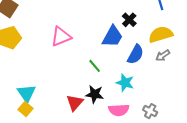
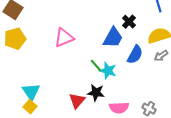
cyan star: (125, 83) -> (108, 71), moved

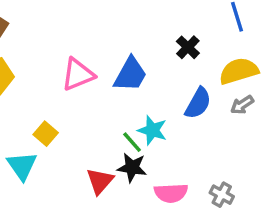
blue trapezoid: (113, 38) -> (130, 74), moved
green line: (96, 66) -> (132, 142), moved
yellow square: (30, 107) -> (46, 134), moved

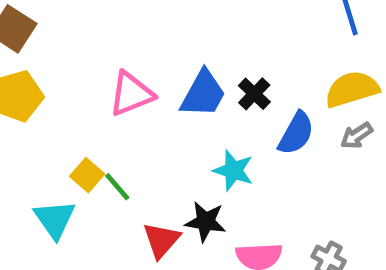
black cross: (188, 47) -> (254, 94), moved
green line: (132, 142) -> (117, 187), moved

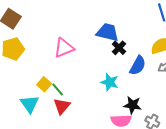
blue trapezoid: (203, 94) -> (108, 32), moved, turned -105
black star: (206, 222) -> (133, 105), moved
red triangle: (161, 240) -> (62, 106), moved

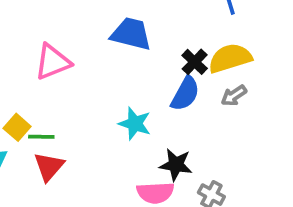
black cross: (119, 48) -> (195, 62), moved
green line: (58, 89) -> (41, 137), turned -48

